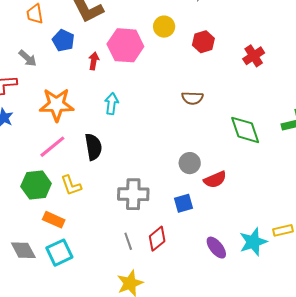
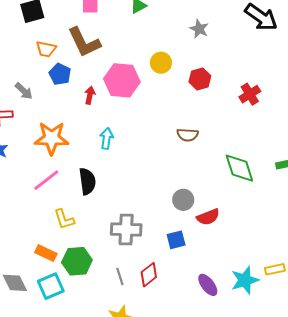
orange trapezoid: (35, 14) -> (46, 49), moved, turned -70
green hexagon: (36, 185) -> (77, 261), moved

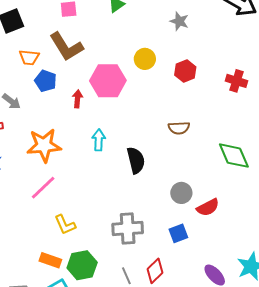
red cross: (250, 94) -> (237, 81), turned -35
black semicircle: (87, 181) -> (136, 160), moved

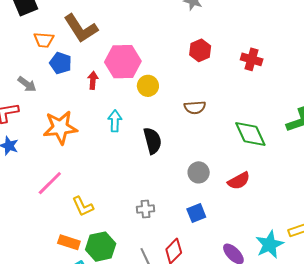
yellow circle: (145, 59) -> (148, 86), moved
pink line: (43, 188) -> (50, 183), moved
red semicircle: (208, 207) -> (239, 181), moved
gray cross: (128, 228) -> (146, 209), size x0.6

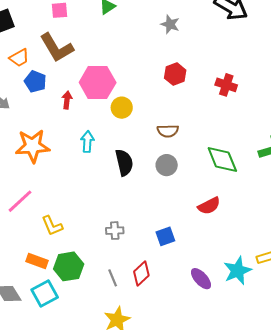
orange trapezoid: (44, 40) -> (19, 58), turned -35
gray circle: (199, 172) -> (167, 165), moved

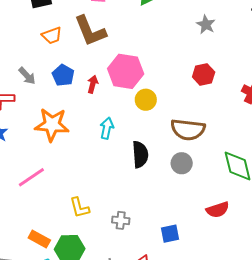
blue pentagon: (35, 82) -> (63, 75), moved
brown semicircle: (168, 131) -> (188, 130), size x1.6
yellow L-shape: (52, 226) -> (79, 208), moved

